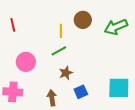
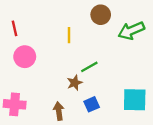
brown circle: (83, 20) -> (101, 15), moved
green line: (59, 51) -> (89, 67), moved
pink circle: (26, 62) -> (25, 57), moved

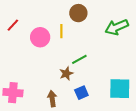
brown circle: (101, 15) -> (78, 13), moved
red line: (15, 28) -> (13, 25), turned 56
pink circle: (25, 57) -> (40, 37), moved

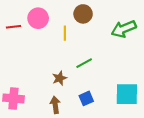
red line: (13, 25) -> (13, 27), turned 40
pink circle: (40, 37) -> (38, 18), moved
brown star: (66, 73) -> (60, 78), moved

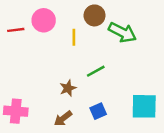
green arrow: (124, 29) -> (122, 32), moved, turned -130
brown arrow: (55, 105) -> (63, 118), turned -119

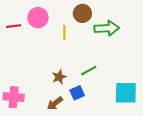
green arrow: (122, 32) -> (107, 28), turned -30
green line: (96, 71) -> (89, 71), moved
blue square: (98, 111) -> (77, 93), moved

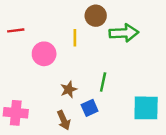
pink circle: (38, 18) -> (44, 54), moved
green line: (89, 71) -> (103, 82), turned -49
brown arrow: (55, 103) -> (64, 120), turned -77

